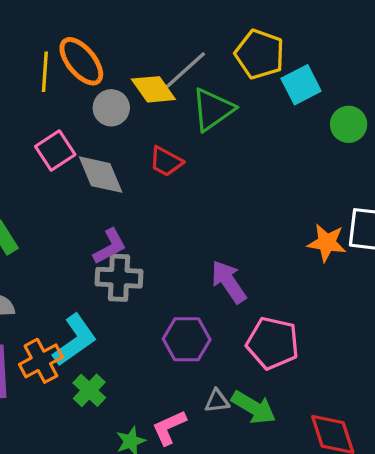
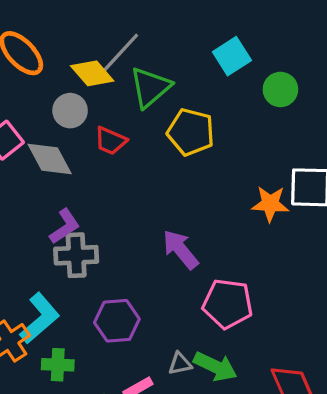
yellow pentagon: (260, 54) -> (191, 132), moved
gray circle: (111, 108) -> (70, 111), moved
purple hexagon: (187, 339) -> (117, 321), moved
green cross: (89, 390) -> (58, 365), turned -36

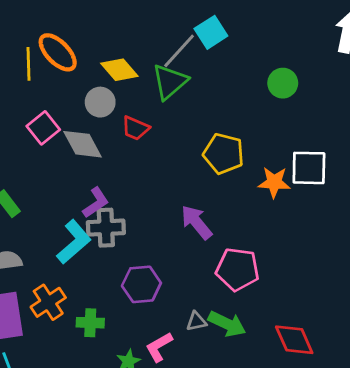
gray line: (121, 52) -> (179, 51), moved
cyan square: (232, 56) -> (211, 32), moved
yellow pentagon: (191, 132) -> (224, 154), moved
cyan L-shape: (40, 318) -> (74, 242), moved

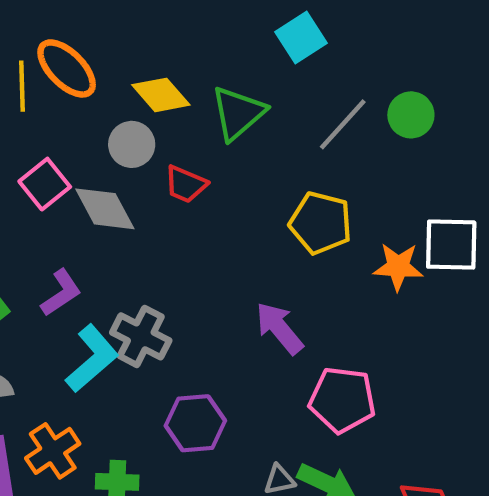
gray line: (179, 51) -> (343, 124), moved
purple L-shape: (96, 203) -> (61, 293), moved
gray cross: (106, 228) -> (141, 336), turned 30

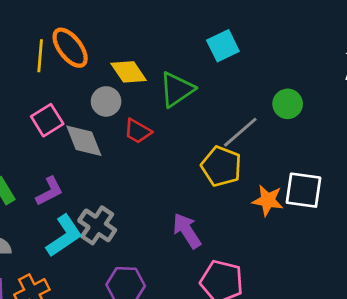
gray line: (343, 124) -> (240, 132), moved

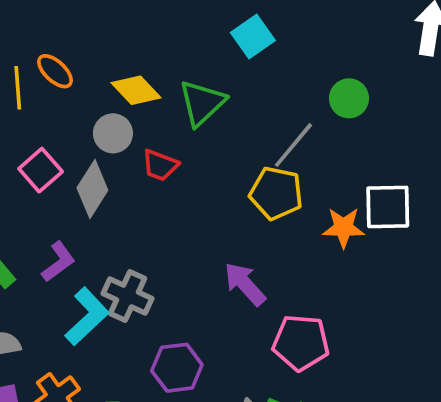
orange ellipse: (70, 48) -> (55, 71), size x0.7
gray diamond: (84, 141) -> (92, 189), turned 63

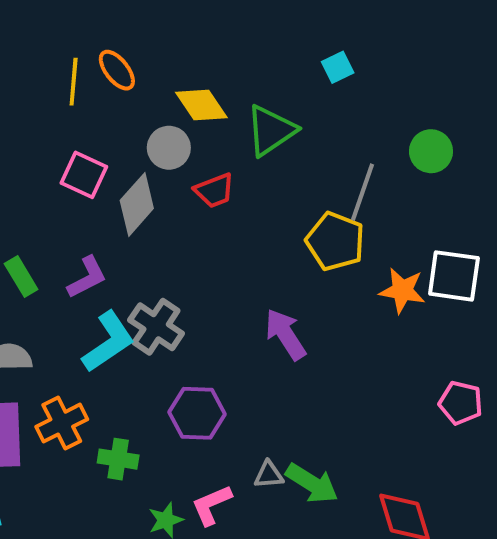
cyan square: (253, 37) -> (338, 67), size x0.7
gray line: (293, 145) -> (363, 192), turned -30
red trapezoid: (160, 165) -> (214, 191), turned -51
pink square: (41, 170) -> (84, 175), turned -33
pink pentagon: (301, 343) -> (461, 403), moved, size x0.7

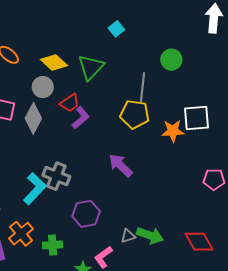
purple L-shape: (87, 277) -> (81, 118), moved

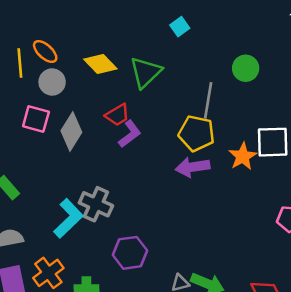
gray circle: (43, 87) -> (52, 82), moved
orange star: (173, 131) -> (243, 156), turned -30
purple arrow: (121, 165) -> (193, 167), moved, turned -56

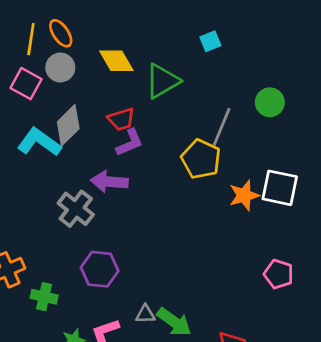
pink square: (36, 119) -> (26, 84), moved
purple arrow: (193, 167) -> (109, 182), moved
cyan L-shape: (68, 218) -> (39, 142), moved, turned -114

